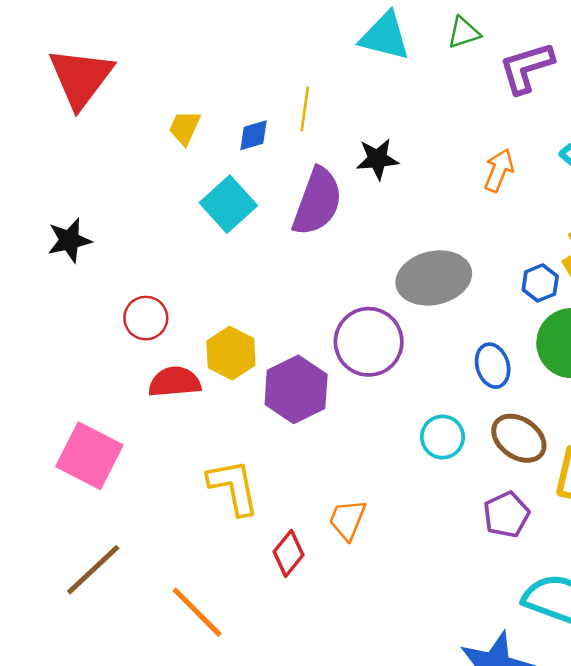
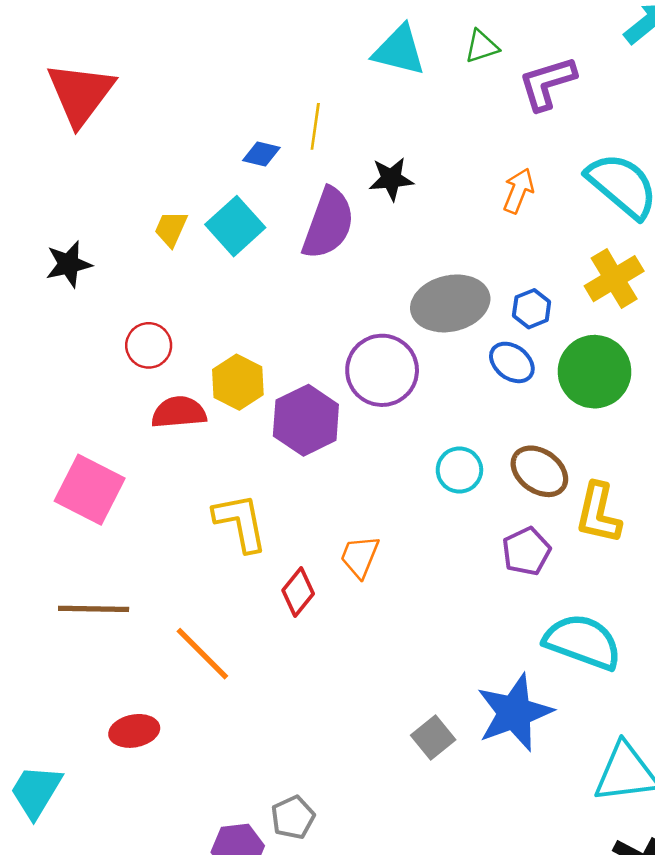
yellow trapezoid: (185, 128) -> (171, 229), moved
blue diamond: (253, 135) -> (261, 154), turned 30
blue hexagon: (540, 283) -> (532, 309), moved
blue ellipse: (493, 366) -> (512, 362), moved, turned -36
brown line: (93, 570) -> (94, 609), turned 44

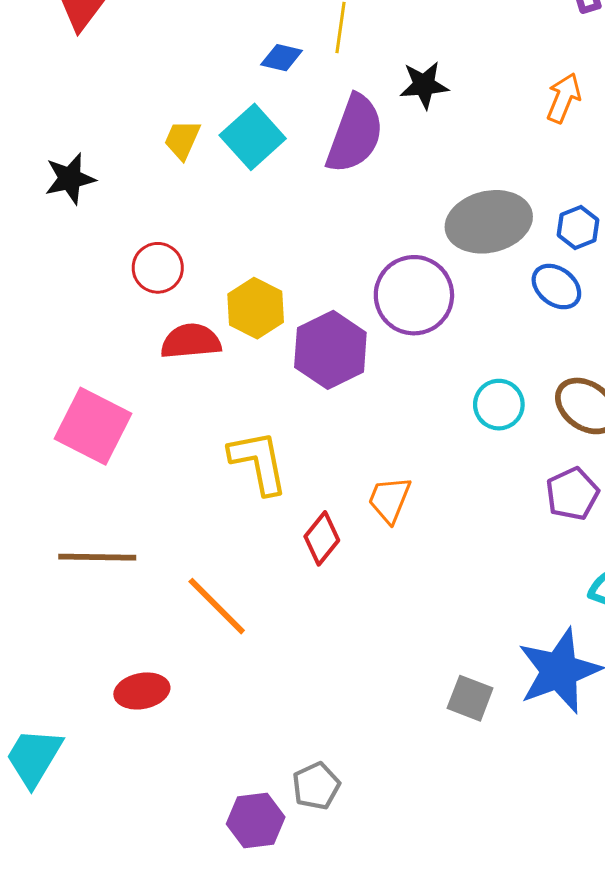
gray square: (433, 737) -> (470, 698), turned -30

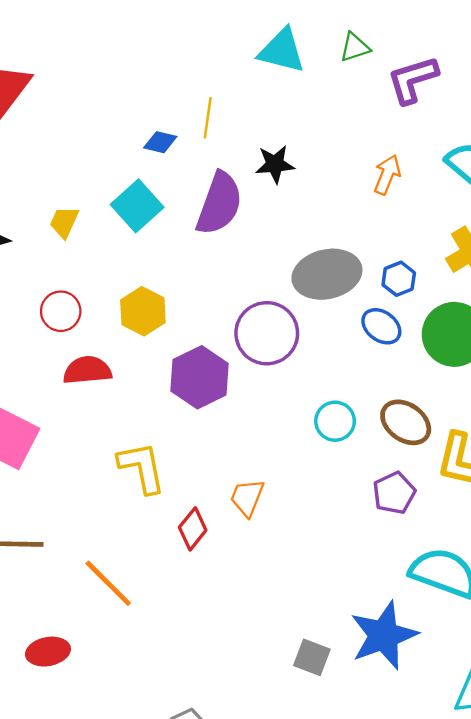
yellow trapezoid: (182, 140) -> (64, 222), moved
yellow hexagon: (256, 308) -> (143, 311), moved

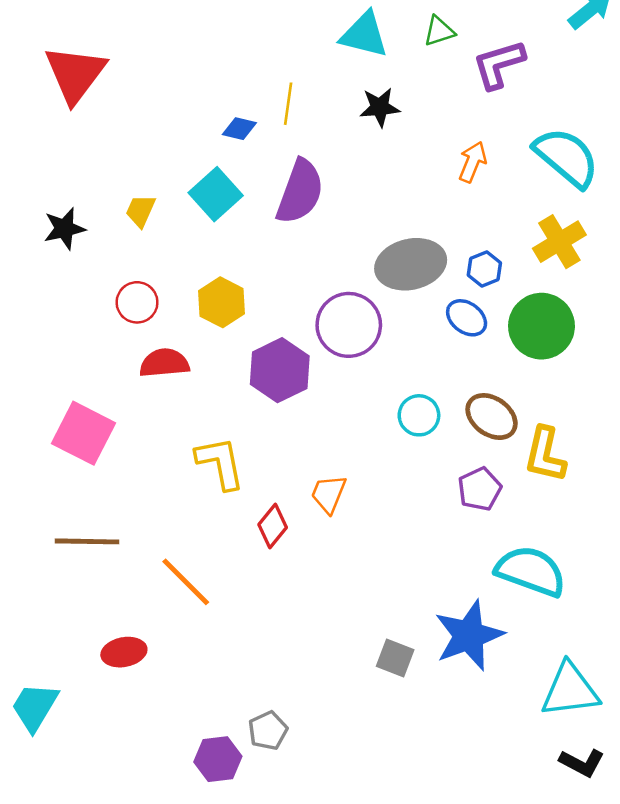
black star: (275, 164) -> (380, 107), moved

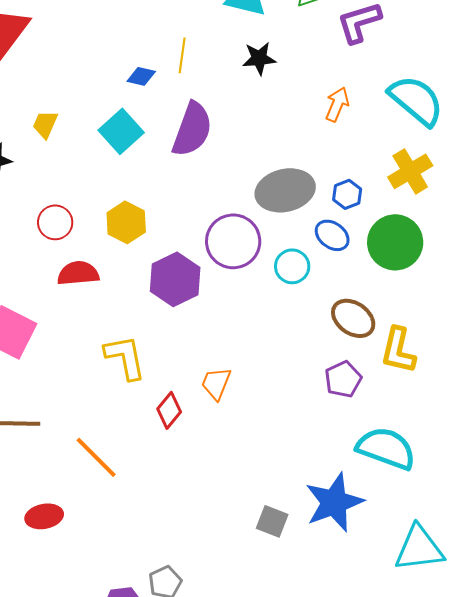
yellow trapezoid: (141, 211) -> (45, 124), moved
cyan circle: (419, 415) -> (292, 266), moved

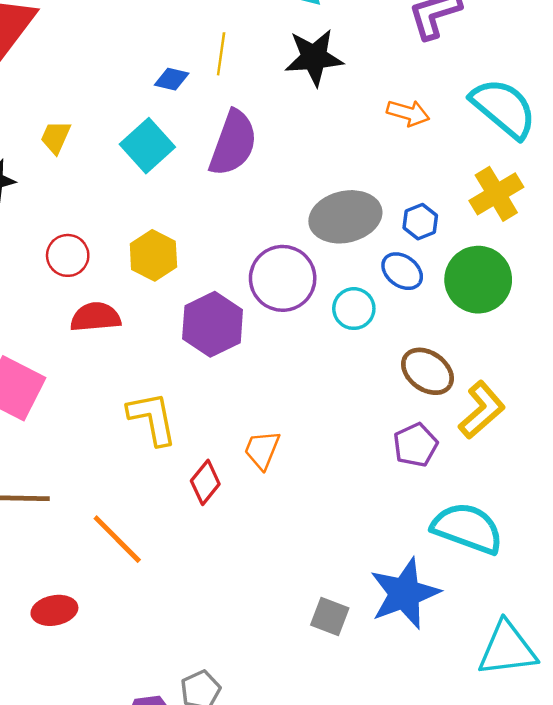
black star: (259, 58) -> (314, 57), size x1.4
orange arrow: (337, 104) -> (408, 113), turned 84
yellow L-shape: (398, 350) -> (482, 410), turned -144

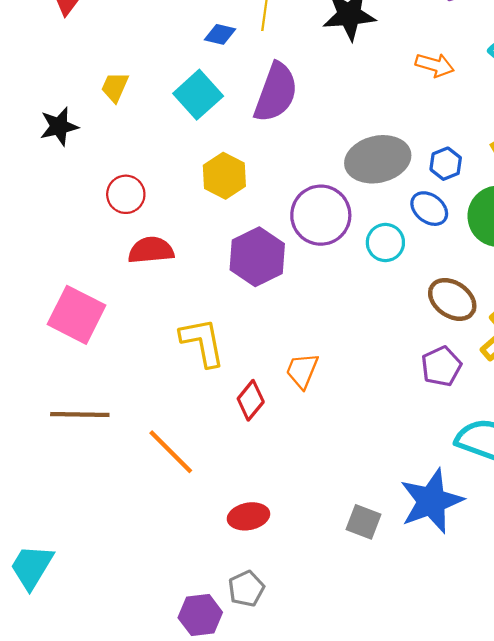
yellow hexagon: (153, 255) -> (224, 176), moved
red ellipse: (54, 610) -> (248, 516), moved

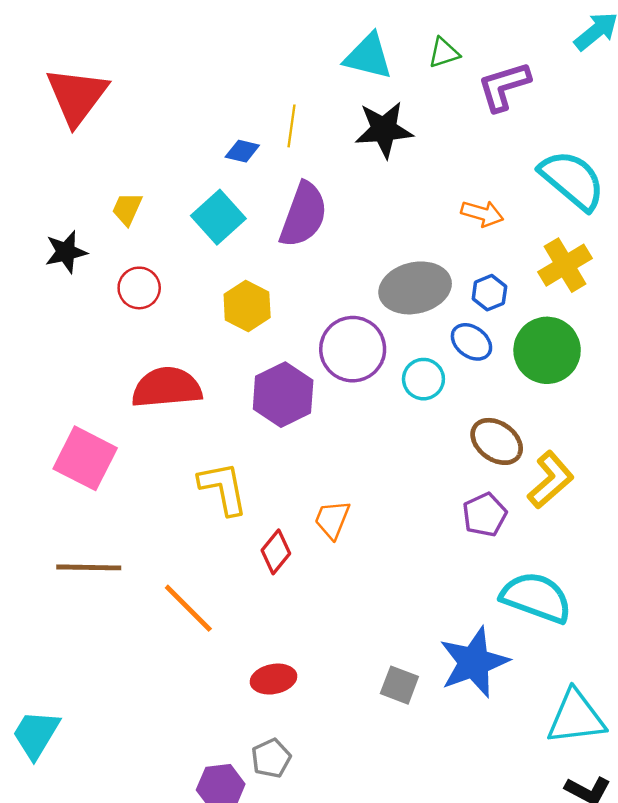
orange arrow: (435, 65) -> (482, 214), moved
red circle: (126, 194) -> (139, 288), moved
red semicircle: (151, 250) -> (167, 387), size x1.4

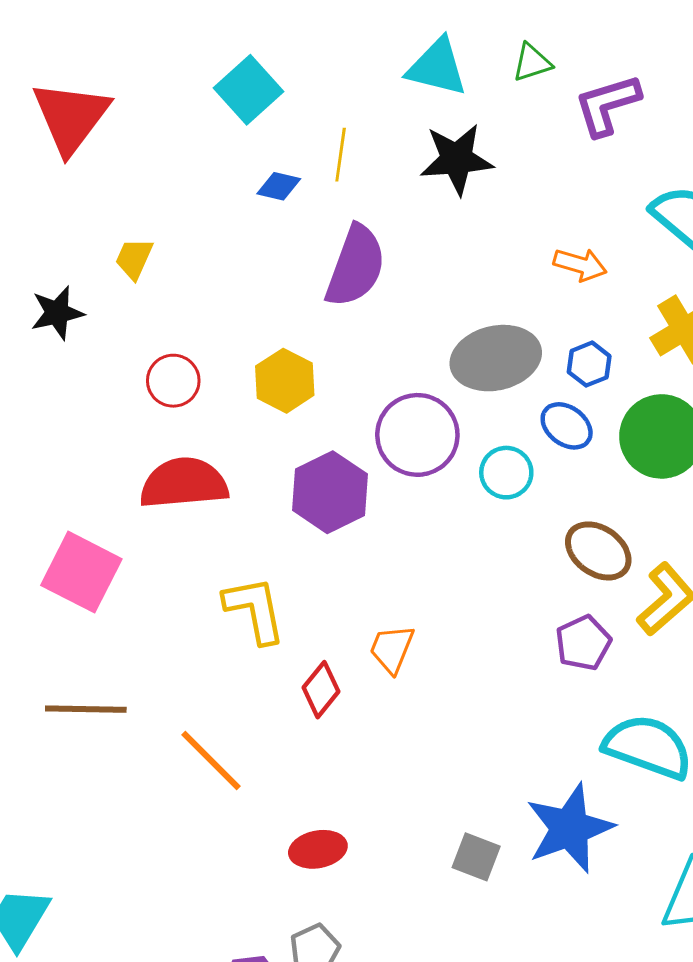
cyan square: (218, 217) -> (249, 90), moved
red circle: (139, 288) -> (173, 381), moved

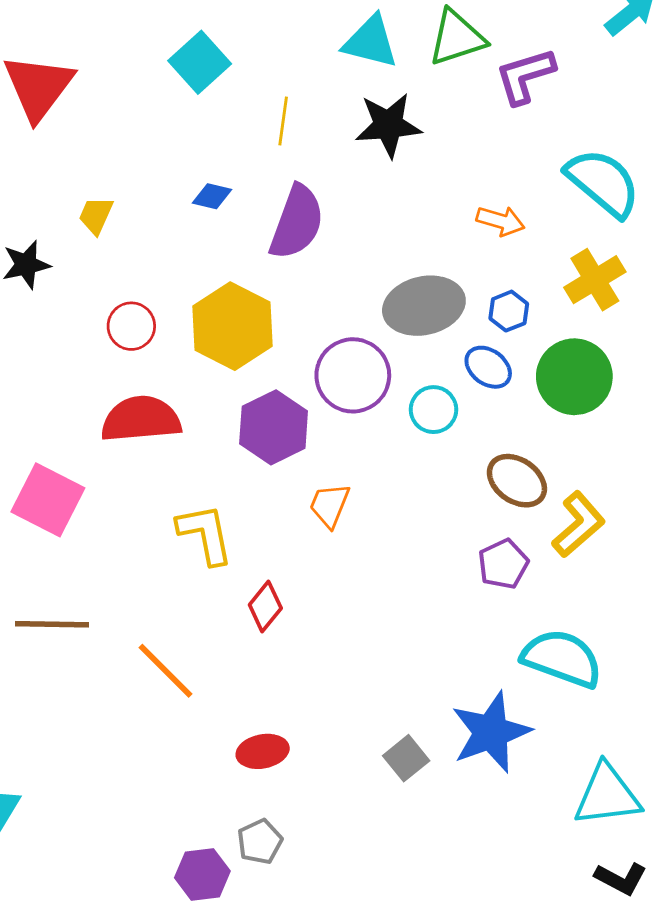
green triangle: (532, 63) -> (457, 38), size x1.6
blue diamond: (279, 186) -> (212, 196), moved
yellow hexagon: (285, 381) -> (233, 326), size x1.5
orange trapezoid: (392, 649) -> (330, 505), moved
gray square: (476, 857) -> (406, 758), turned 30

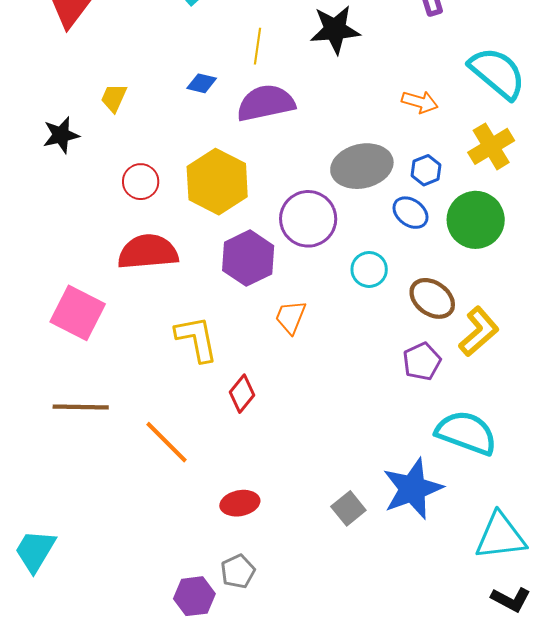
yellow line: (283, 121) -> (257, 46), moved
purple semicircle: (297, 222) -> (266, 103), turned -122
cyan circle: (433, 410) -> (369, 269), moved

